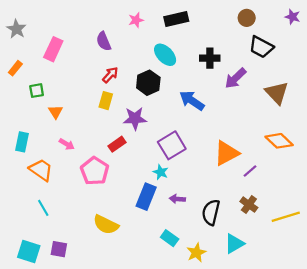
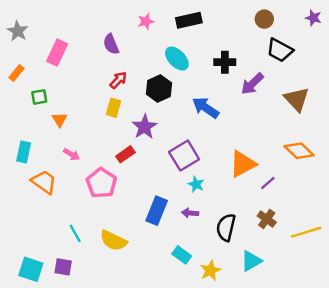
purple star: (135, 118) -> (145, 127), turned -30
cyan star: (161, 172) -> (196, 184), moved
cyan line: (43, 208) -> (75, 233), moved

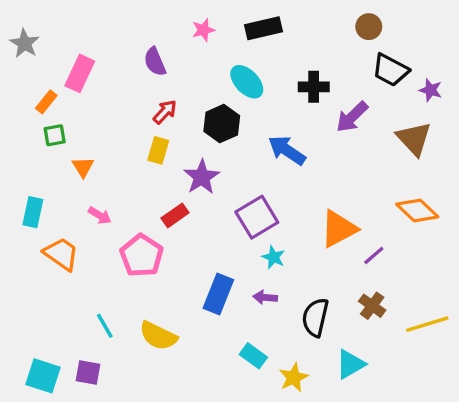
purple star: (313, 18) -> (431, 90), moved
orange rectangle: (16, 73) -> (46, 102), moved

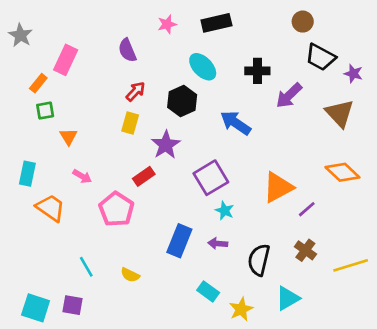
yellow semicircle: (158, 336) -> (130, 275), size x0.6

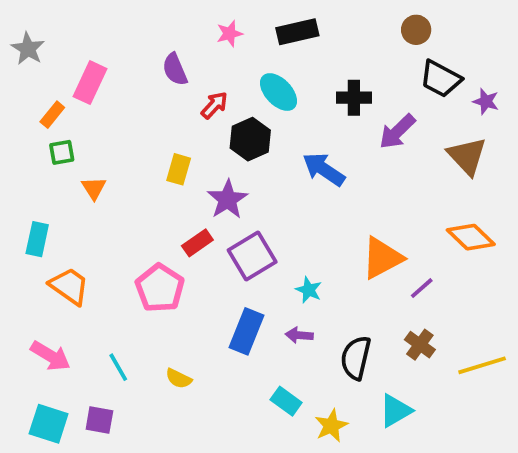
red arrow: (136, 91) -> (214, 105), moved
pink arrow: (82, 176) -> (50, 356), moved, size x1.5
purple square: (211, 178) -> (252, 256), moved

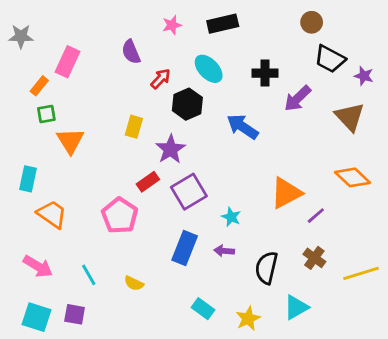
gray star: (28, 49) -> (21, 36), turned -30
orange triangle: (94, 188) -> (70, 141), size x1.5
cyan rectangle: (286, 401) -> (203, 309), moved

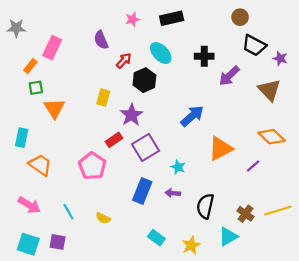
blue arrow: (242, 127) -> (192, 116), moved, turned 105
purple line: (316, 216) -> (253, 166), moved
brown cross: (314, 258) -> (245, 214), moved

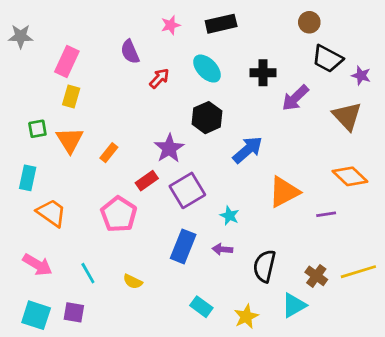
orange rectangle: (30, 66) -> (109, 153), moved
black hexagon: (144, 80) -> (207, 118), moved
green square: (36, 88) -> (37, 129), moved
yellow rectangle: (103, 98) -> (71, 97), moved
purple line: (253, 166) -> (326, 214), turned 32

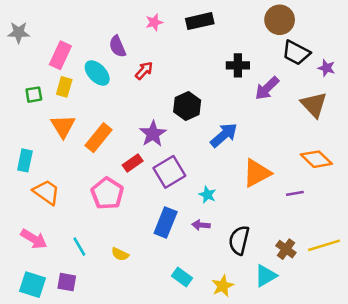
brown circle: (309, 22) -> (280, 20), size x1.5
cyan ellipse: (207, 69) -> (97, 73), moved
green square: (37, 129) -> (34, 95), moved
orange rectangle: (109, 153) -> (98, 138), size x1.6

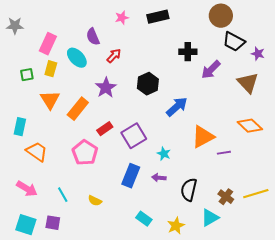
purple star: (153, 134) -> (106, 88), moved
purple line: (295, 193) -> (224, 153), moved

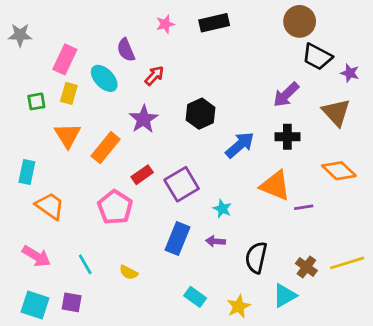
black cross: (188, 52) -> (287, 137), moved
orange triangle: (203, 137) -> (275, 186), turned 50

